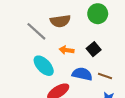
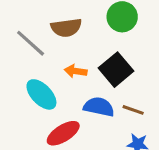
black square: (94, 49) -> (116, 70), size x1.5

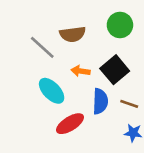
blue semicircle: (99, 107) -> (100, 101), turned 80

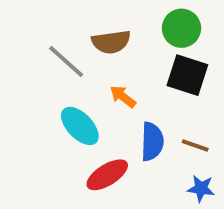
black square: (115, 70) -> (187, 75), moved, turned -32
orange arrow: (81, 71) -> (123, 97), turned 30

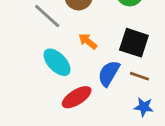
black square: (187, 75) -> (134, 43), moved
blue semicircle: (152, 142) -> (109, 73), turned -152

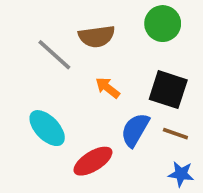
cyan ellipse: (57, 62) -> (47, 128), moved

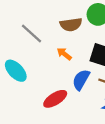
brown semicircle: (97, 36) -> (71, 25), moved
cyan ellipse: (47, 128) -> (16, 71), moved

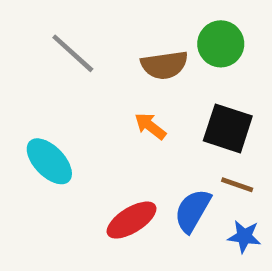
gray line: (32, 34) -> (73, 53), moved
blue semicircle: (81, 80) -> (193, 211), moved

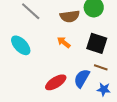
cyan ellipse: (49, 161) -> (21, 45), moved

